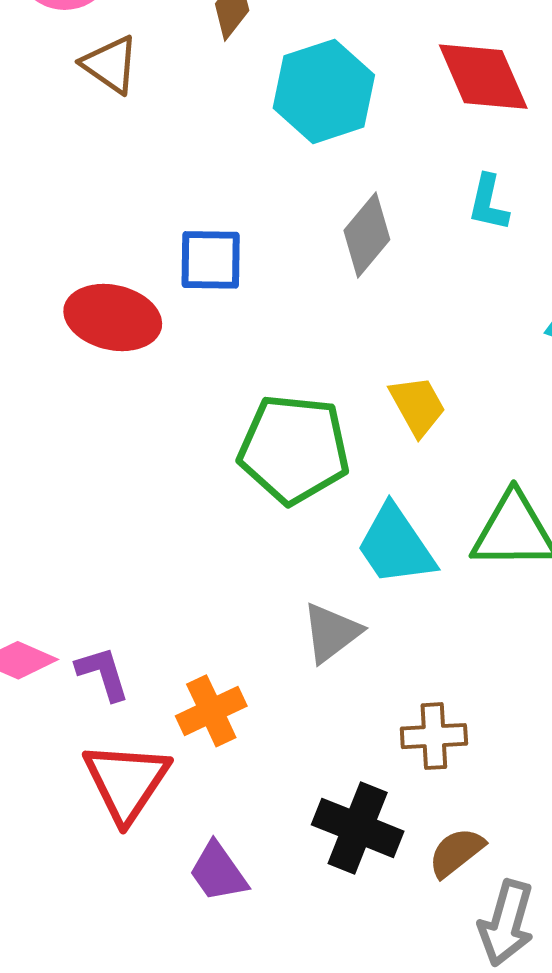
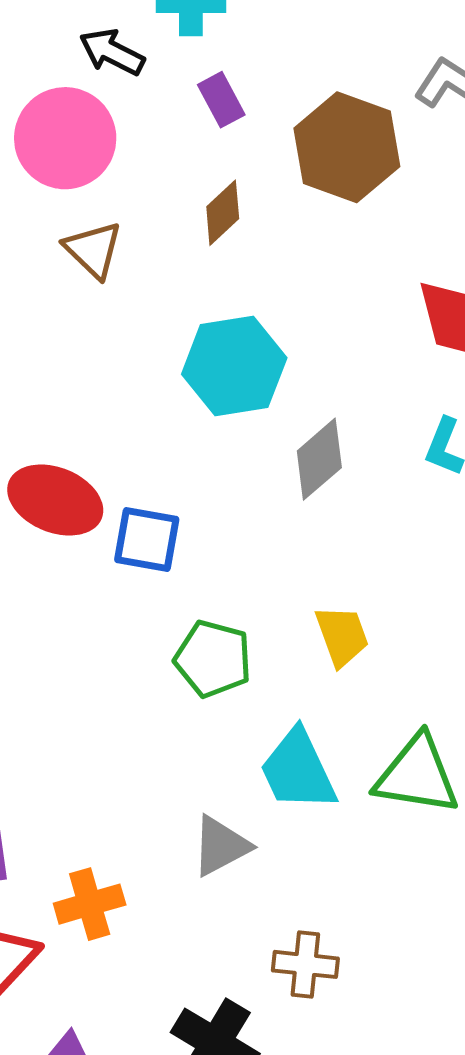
cyan hexagon: (324, 91) -> (234, 366), moved
blue square: (211, 260) -> (147, 539), moved
green pentagon: (294, 449) -> (213, 659), size x0.7

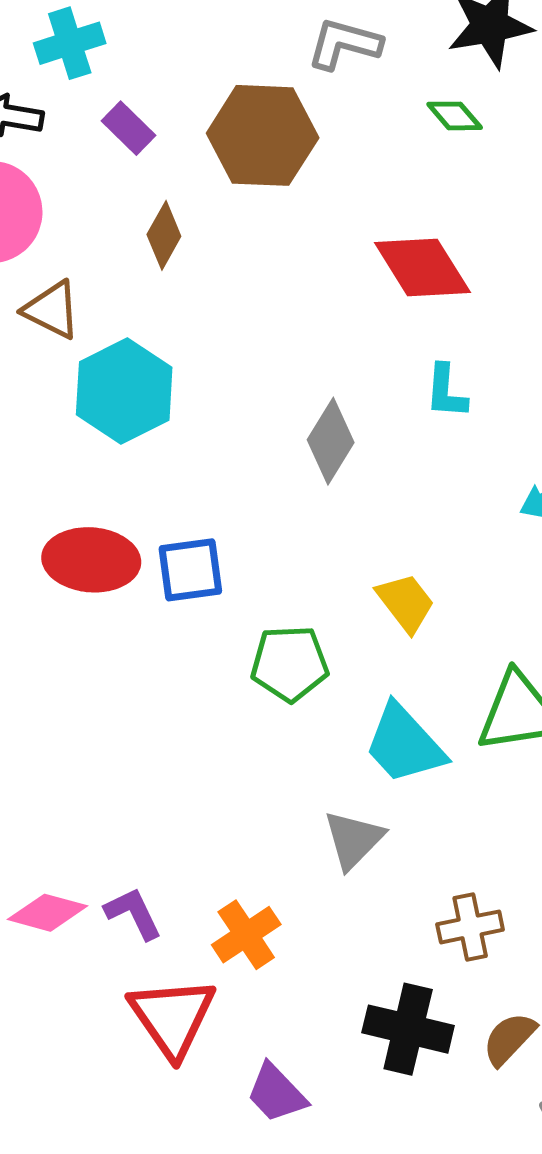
cyan hexagon: (234, 366) -> (124, 391), moved

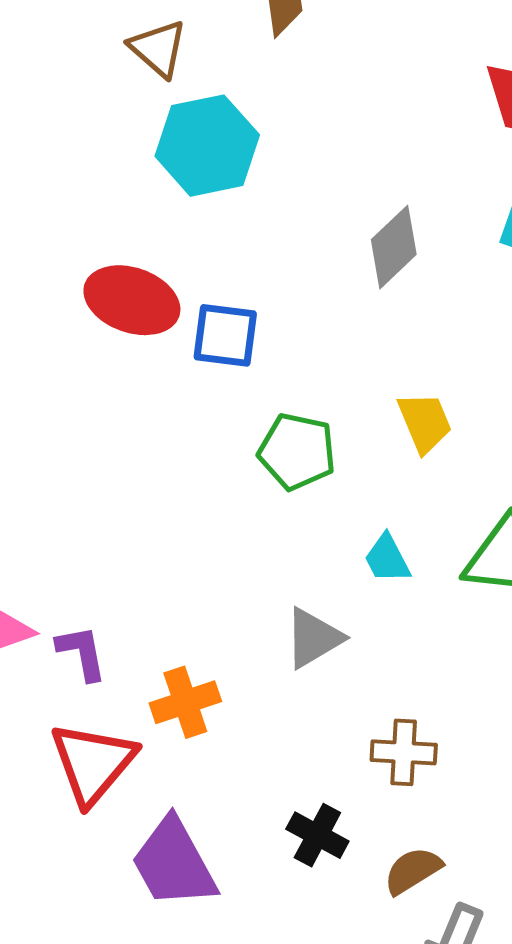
cyan trapezoid: (404, 744) -> (387, 559), size x0.6
black cross: (408, 1029) -> (317, 835), size x0.7
purple trapezoid: (276, 1093) -> (174, 863), size x1.5

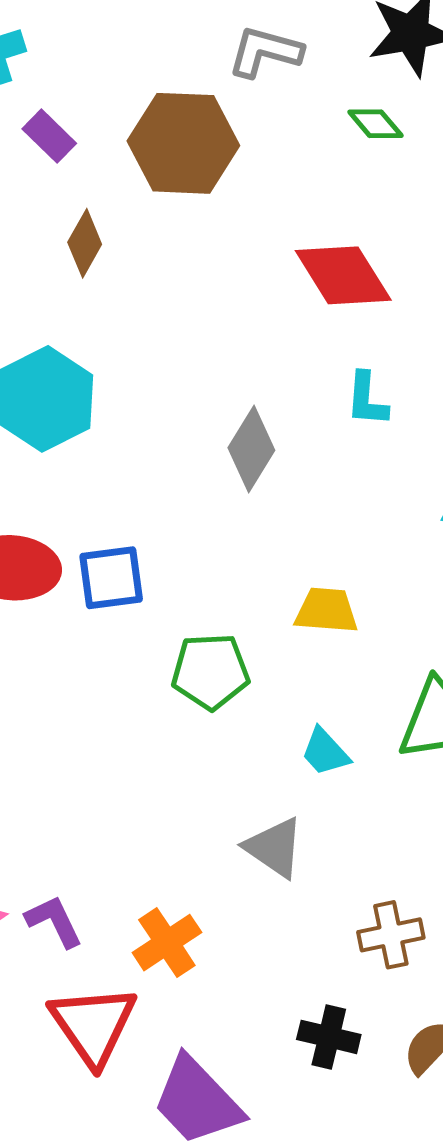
yellow trapezoid: (425, 422) -> (326, 611), turned -48
gray triangle: (313, 638) -> (274, 848), turned -40

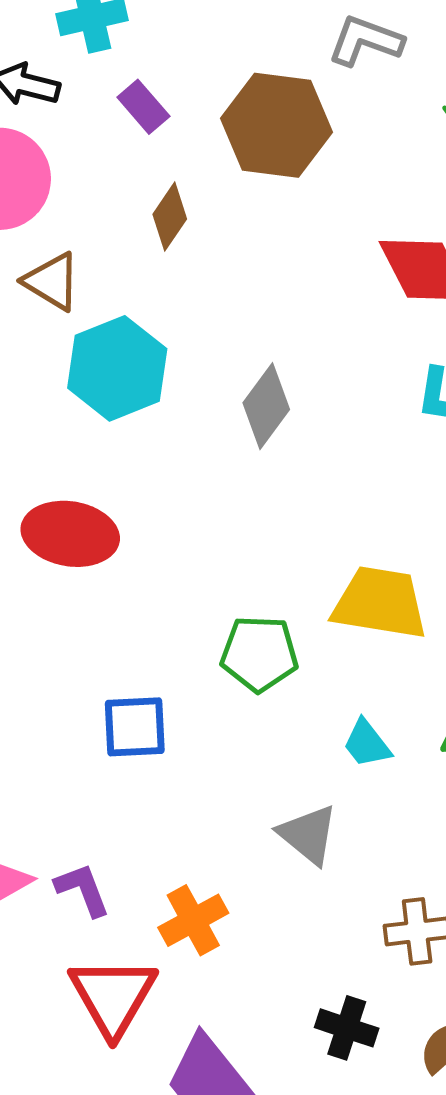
gray diamond: (251, 449) -> (266, 406), moved
blue square: (111, 578) -> (135, 727), moved
yellow trapezoid: (326, 611) -> (380, 603), size x1.5

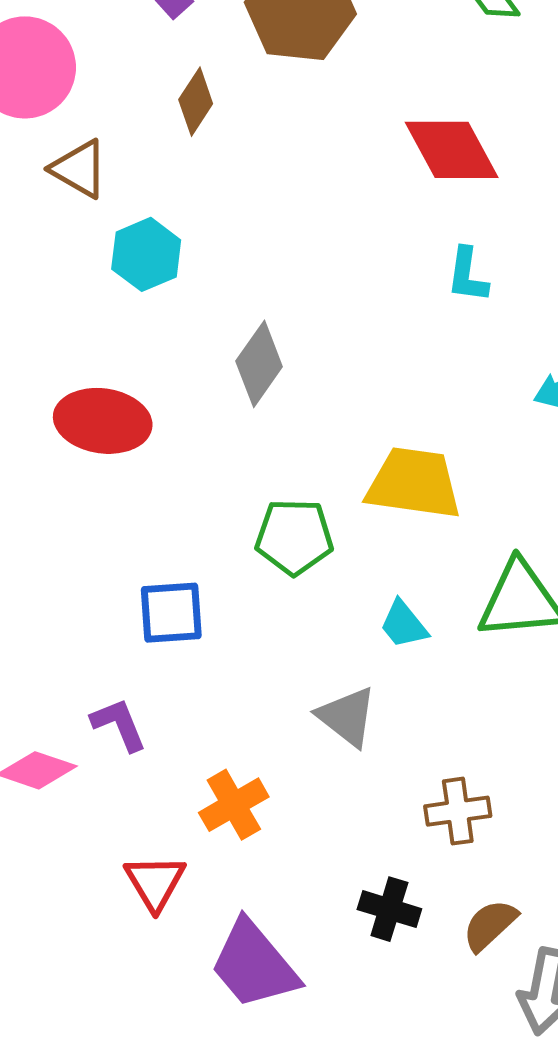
cyan hexagon: (117, 368) -> (146, 254), size x0.7
gray diamond: (266, 406) -> (259, 364), moved
purple L-shape: (83, 890) -> (119, 725), moved
red triangle: (113, 996) -> (155, 882), size x0.7

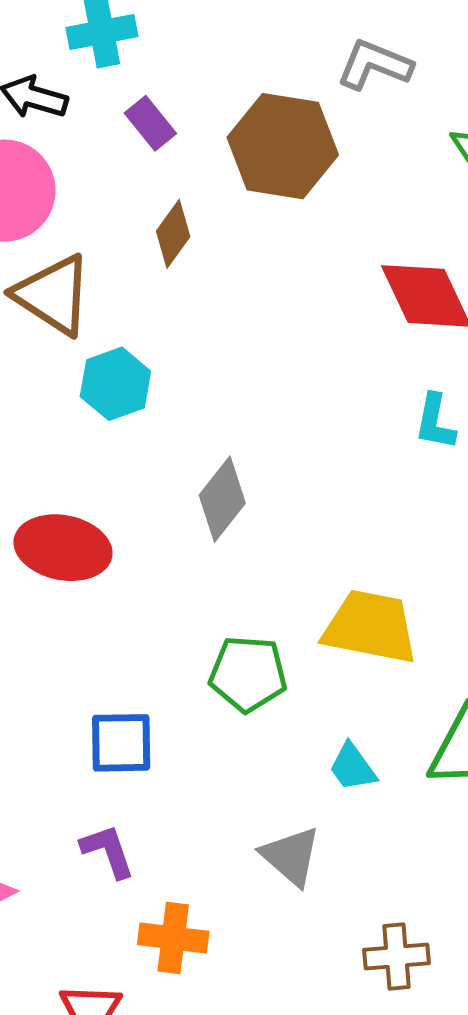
brown triangle: (79, 169) -> (53, 295), size x1.4
purple L-shape: (119, 725) -> (108, 851), moved
orange cross: (234, 805) -> (173, 938), turned 34

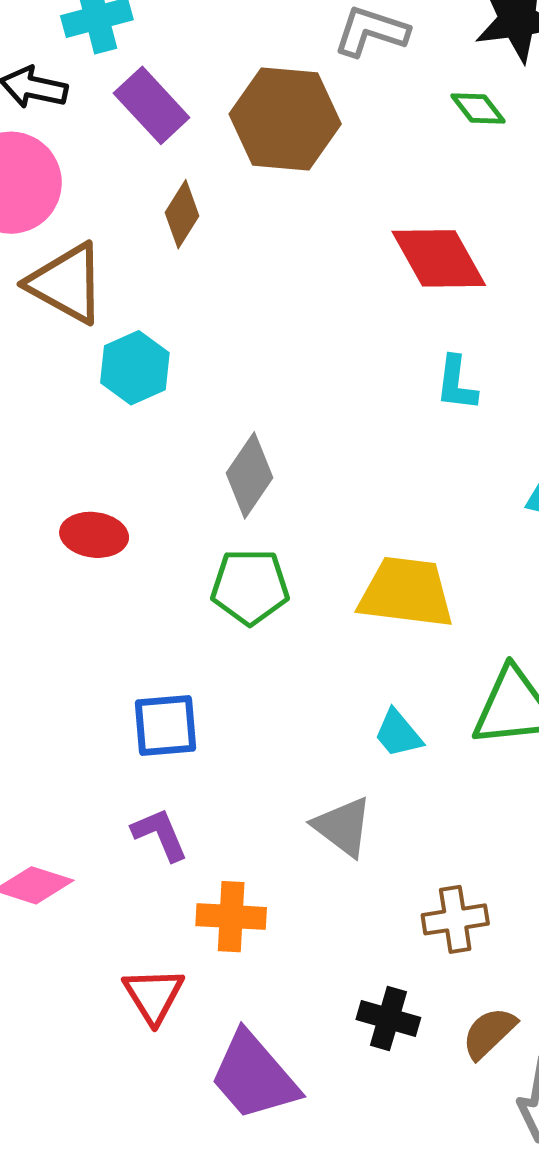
purple rectangle: (150, 123) -> (152, 105), size x1.4
red ellipse: (63, 548) -> (94, 535), size x0.7
green pentagon: (248, 674) -> (250, 587), moved

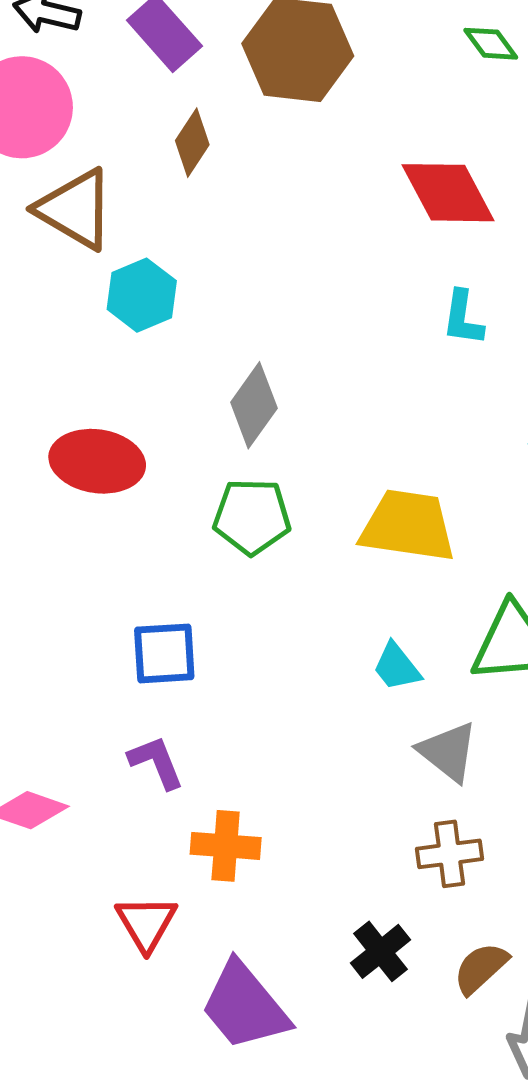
red ellipse: (94, 535) -> (97, 461), size x1.4
gray triangle: (343, 827) -> (448, 752), moved
black cross: (388, 1018) -> (380, 951), turned 34

